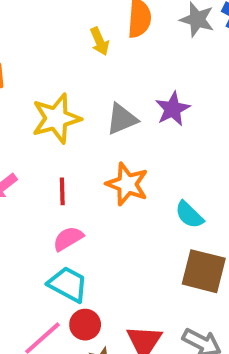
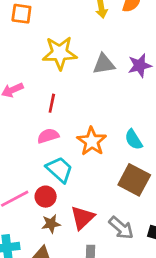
orange star: (127, 184) -> (92, 141), moved
cyan trapezoid: (68, 284) -> (59, 170), moved

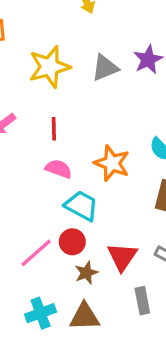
pink semicircle: (48, 136) -> (59, 169), turned 50

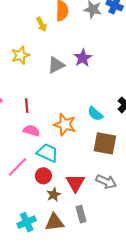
yellow star: (49, 67) -> (20, 55), moved, size x0.7
pink line: (36, 253) -> (17, 167), moved
gray rectangle: (142, 301) -> (81, 214), moved

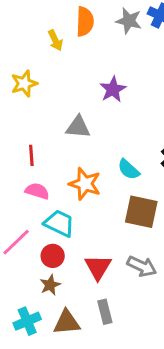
gray triangle: (56, 65) -> (78, 127), moved, turned 30
brown star: (54, 195) -> (50, 285), moved

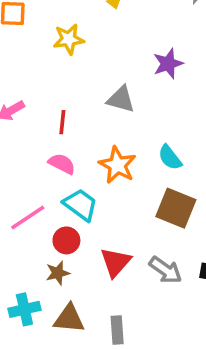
gray rectangle: (105, 312) -> (117, 330), moved

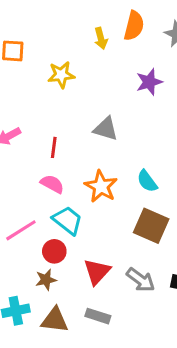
purple star: (168, 64) -> (149, 82), moved
gray rectangle: (117, 330) -> (98, 316), moved, turned -70

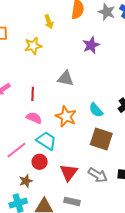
yellow arrow: (101, 38) -> (49, 22), moved
brown star: (46, 280) -> (26, 181), moved

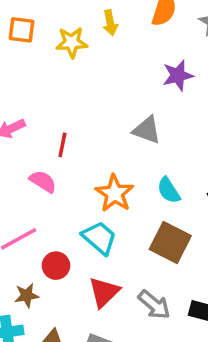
yellow star: (33, 46) -> (72, 42), moved
gray triangle: (66, 78) -> (147, 130), moved
pink semicircle: (34, 118) -> (43, 181), moved
cyan trapezoid: (46, 141) -> (99, 238), moved

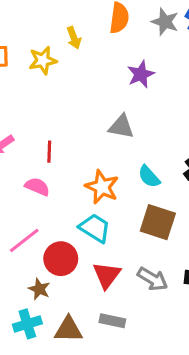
red circle: (56, 266) -> (61, 259), size x1.4
brown star: (27, 295) -> (39, 289), turned -30

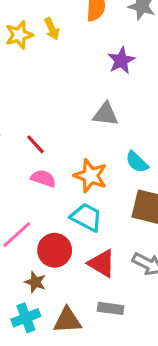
yellow star: (43, 60) -> (19, 35), moved
red line: (49, 152) -> (35, 144), turned -40
pink semicircle: (37, 187) -> (43, 178), moved
red triangle: (107, 275) -> (102, 263), turned -32

